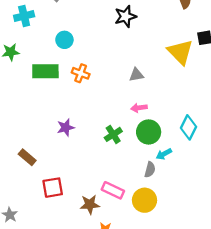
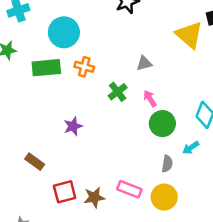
cyan circle: (64, 40) -> (64, 32), size x1.6
pink arrow: (139, 108) -> (150, 99), turned 70
green cross: (113, 134) -> (118, 92), moved
cyan arrow: (164, 154) -> (191, 148), moved
brown star: (90, 204) -> (94, 197), moved

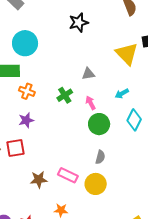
orange cross: (84, 67) -> (27, 91), moved
cyan arrow: (191, 148) -> (122, 94), moved
red square: (65, 192) -> (15, 148), moved

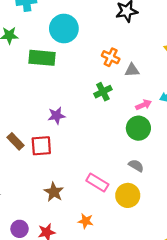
orange cross: (27, 91) -> (111, 57), moved
pink arrow: (91, 103) -> (144, 105), moved, turned 88
gray semicircle: (100, 157) -> (136, 166), turned -80
brown star: (39, 180) -> (54, 192), moved, turned 30

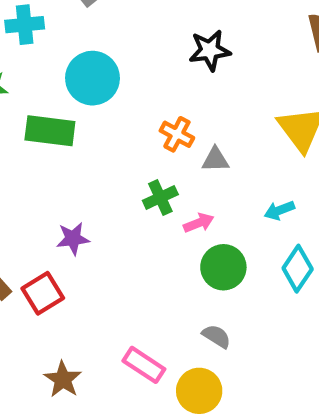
pink arrow: (144, 105) -> (199, 223), moved
red square: (41, 146) -> (43, 293), turned -30

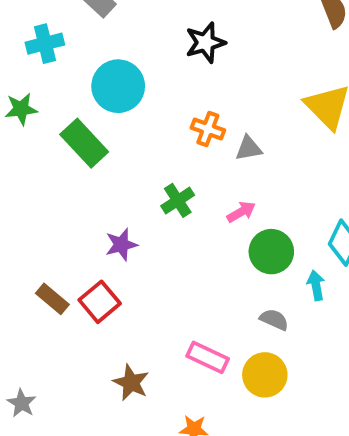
black star: (210, 50) -> (205, 43), moved
green rectangle: (50, 131) -> (84, 143), turned 48
green cross: (160, 197) -> (178, 200), moved
cyan arrow: (279, 210) -> (316, 285), moved, turned 108

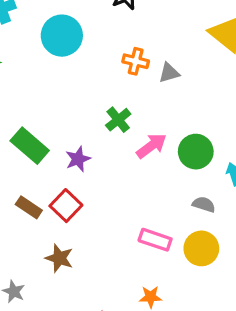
green rectangle: (84, 143) -> (30, 146), moved
pink arrow: (241, 212) -> (151, 146), moved, size x1.4
brown star: (131, 383) -> (59, 258), moved

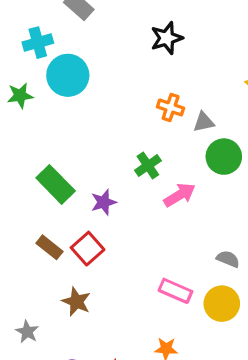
cyan circle: (62, 36) -> (68, 75), moved
green circle: (196, 152) -> (224, 157), moved

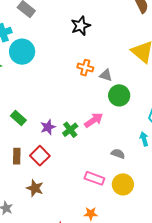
gray triangle: (204, 122) -> (106, 75), turned 32
green cross: (148, 165) -> (70, 130), moved
green rectangle: (56, 184) -> (18, 118), size x0.7
brown rectangle: (50, 247) -> (17, 156), turned 56
gray semicircle: (228, 259) -> (118, 154), moved

